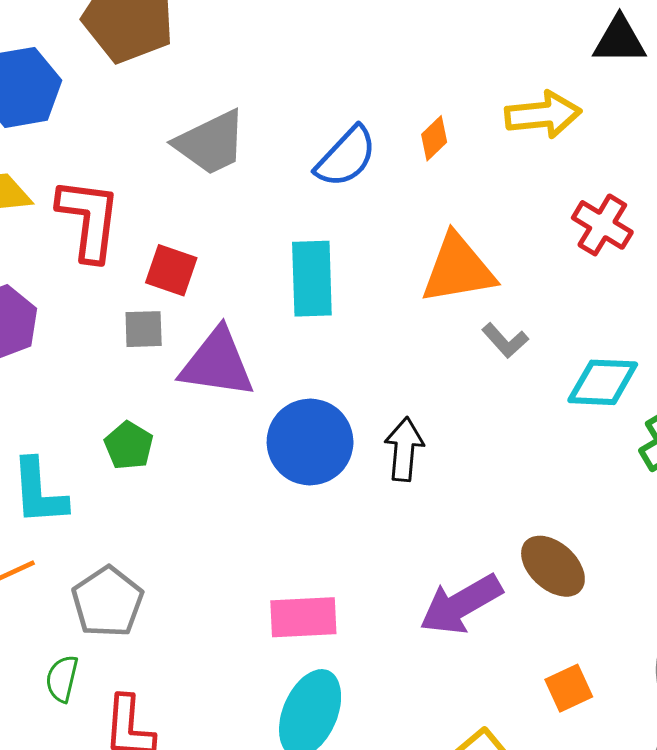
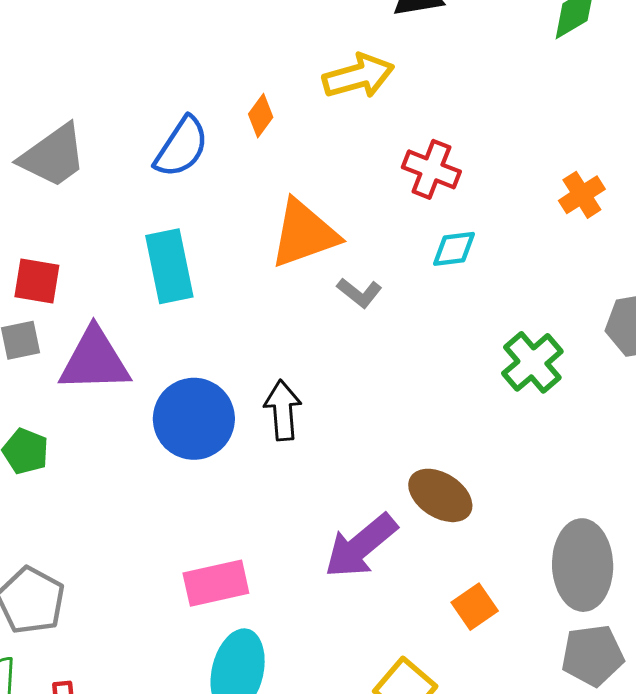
cyan diamond: (603, 382) -> (454, 249), moved, size x0.7

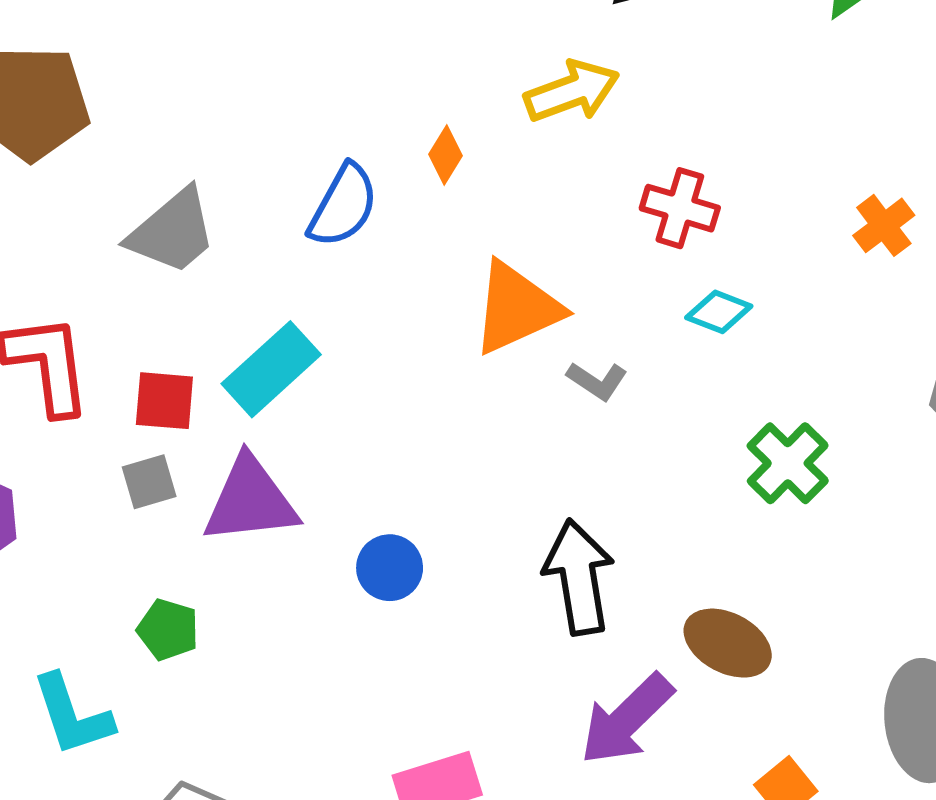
cyan diamond: (454, 249) -> (719, 312), turned 33
cyan rectangle: (169, 266) -> (271, 369), moved, turned 64
green cross: (532, 362) -> (788, 463), moved
black arrow: (283, 410) -> (579, 577), moved, size x1.4
blue circle: (194, 419) -> (390, 568), size x0.6

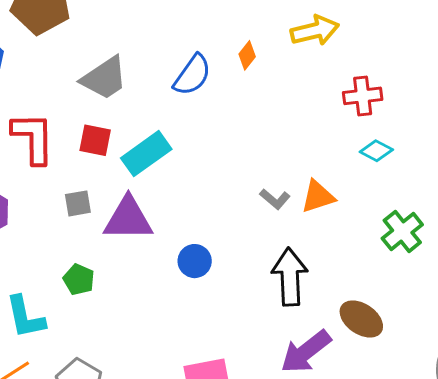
red cross: (680, 208) -> (363, 96), turned -30
orange triangle: (517, 308) -> (318, 197), moved, size x0.7
gray L-shape: (597, 381) -> (275, 199), moved
red square: (164, 401) -> (95, 140), moved

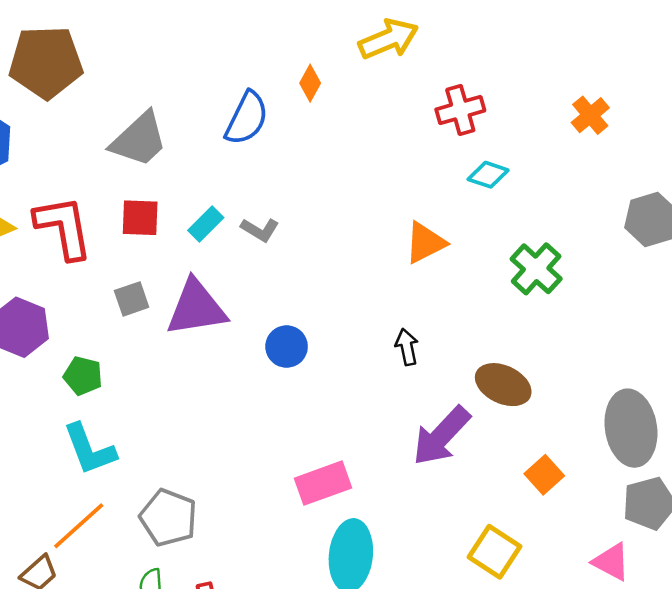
cyan rectangle: (146, 154) -> (206, 224), size x0.6
gray L-shape: (275, 199) -> (260, 230), moved
black arrow: (290, 277) -> (407, 347), size x0.5
green pentagon: (79, 279) -> (83, 376), moved

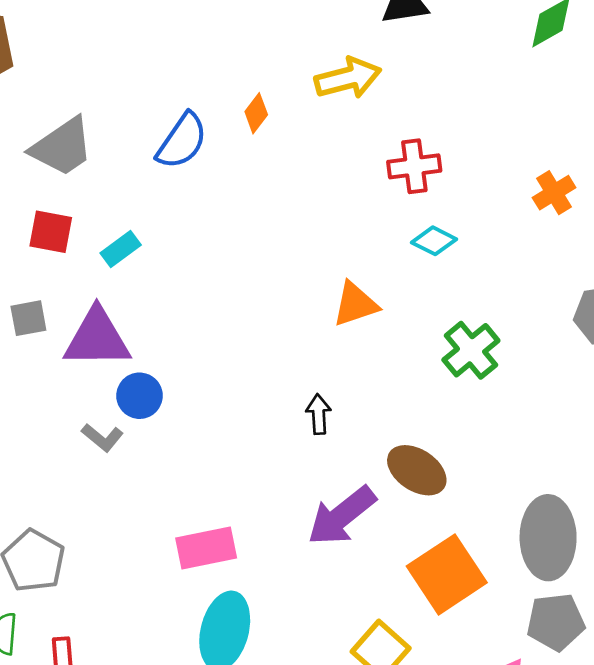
gray L-shape: (260, 230) -> (102, 438), moved
blue circle: (287, 347) -> (140, 396), moved
orange square: (544, 475) -> (447, 574), size x1.8

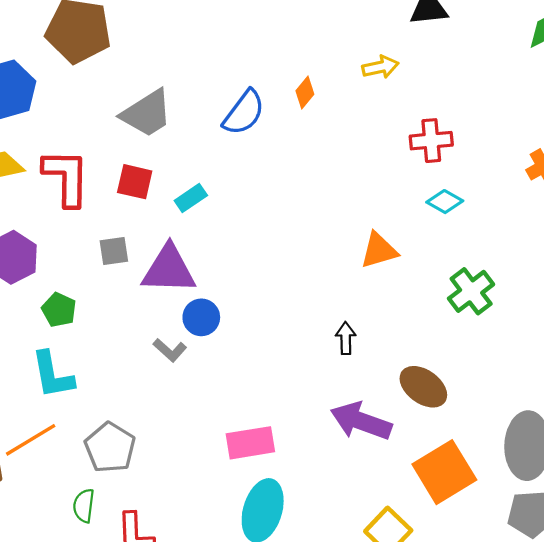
yellow arrow: (348, 78) -> (380, 67), size x0.7
purple arrow: (342, 516) -> (361, 421), turned 56

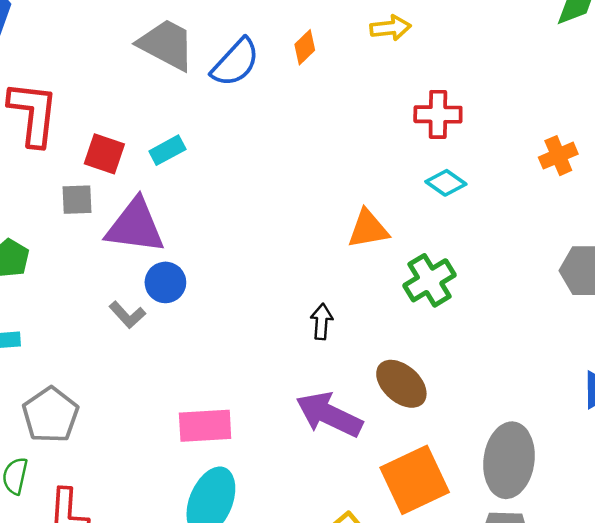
gray trapezoid: (147, 113) -> (166, 45), moved, turned -126
red square: (135, 182) -> (104, 154), moved
green cross: (471, 291) -> (430, 280), moved

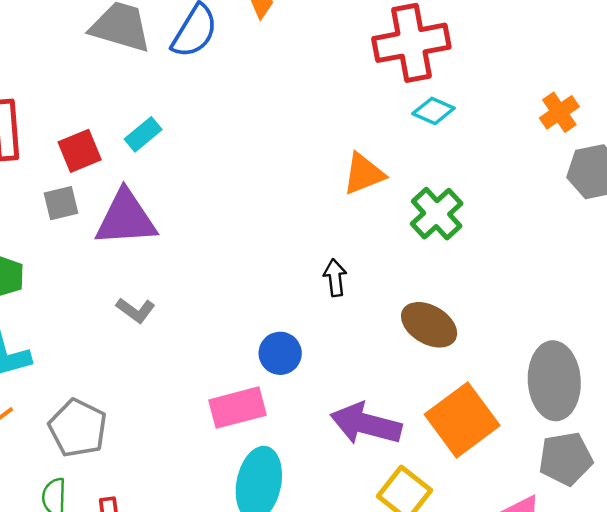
red cross: (438, 114) -> (411, 43), size x1.5
red square: (104, 154) -> (80, 151), turned -30
orange cross: (558, 156) -> (559, 112), moved
blue circle: (165, 282) -> (280, 353), moved
purple arrow: (329, 415) -> (366, 424), moved

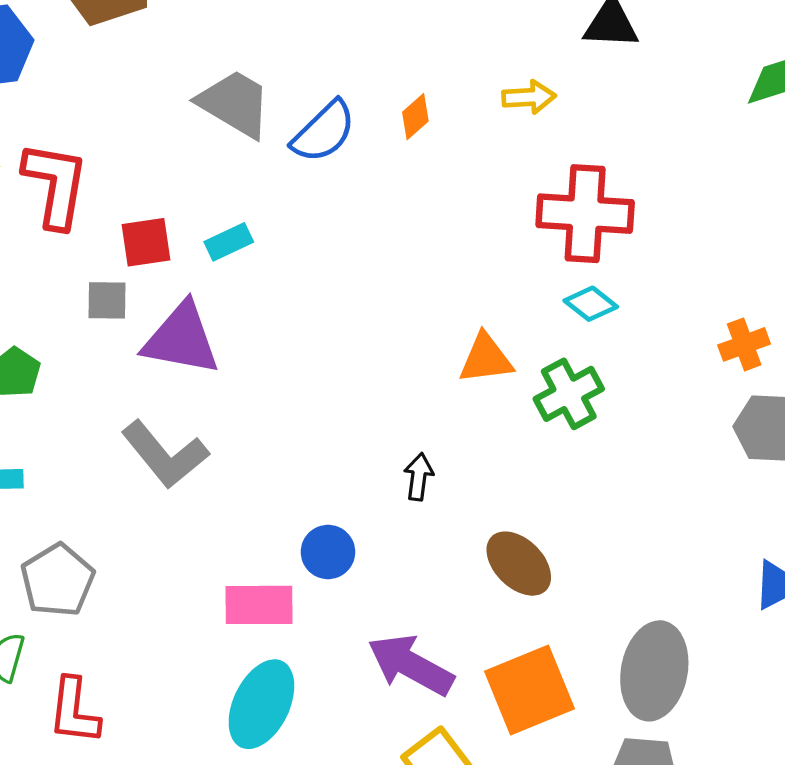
green cross: (437, 214) -> (569, 394), moved
gray L-shape: (136, 310) -> (165, 454), size x1.8

